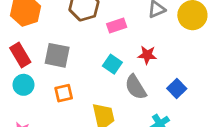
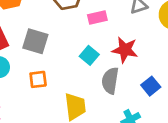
red star: (147, 55) -> (125, 50), size x1.4
gray semicircle: (136, 87) -> (110, 81), turned 35

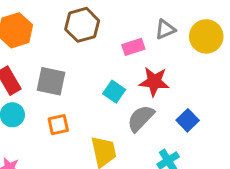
pink rectangle: (97, 18) -> (133, 47), moved
gray semicircle: (110, 81) -> (141, 118), turned 40

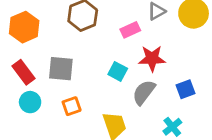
blue square: (188, 120) -> (186, 89), turned 30

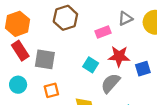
red rectangle: (23, 72) -> (20, 51), moved
blue square: (186, 89) -> (143, 69), moved

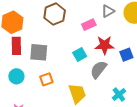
red rectangle: (20, 51) -> (16, 46), turned 36
cyan square: (91, 65) -> (80, 54), turned 32

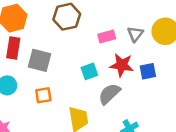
gray triangle: (108, 11) -> (135, 34), moved, turned -32
blue square: (126, 55) -> (148, 71), moved

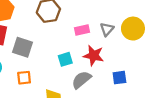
blue square: (148, 71) -> (119, 78), moved

